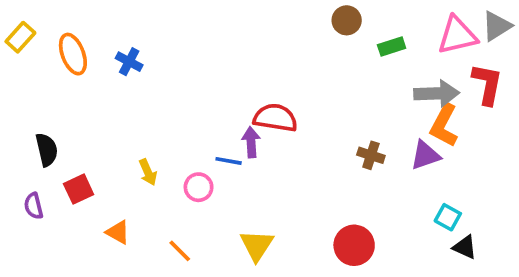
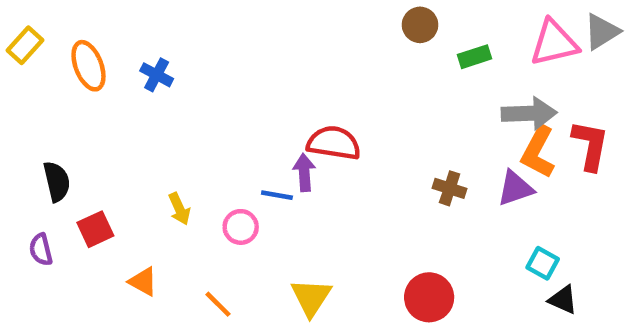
red L-shape: (487, 84) -> (590, 145), moved

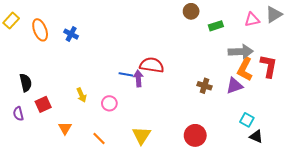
pink triangle: (554, 43) -> (252, 20), size x0.7
blue line: (277, 195) -> (126, 74), moved
orange triangle: (143, 281) -> (65, 128), turned 32

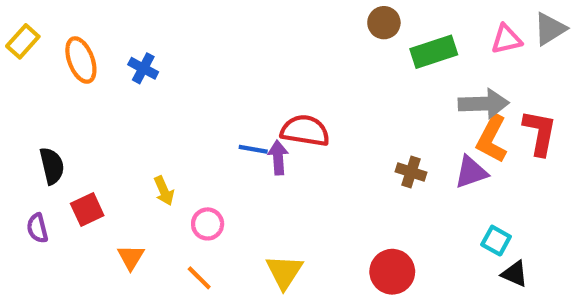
green rectangle: (216, 26) -> (434, 52), size x1.5
pink circle: (109, 103) -> (208, 224), moved

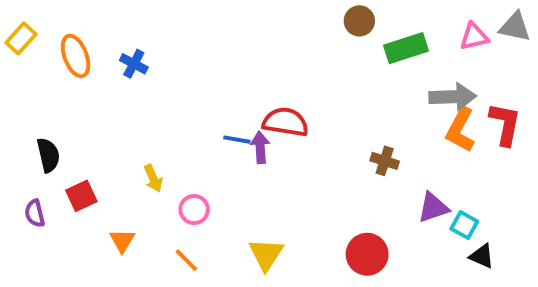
gray triangle: (550, 29) -> (515, 27), turned 44
purple triangle: (471, 172) -> (433, 208), moved

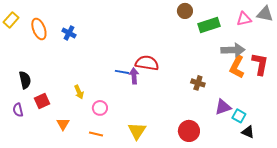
orange line: (186, 260) -> (96, 134), turned -32

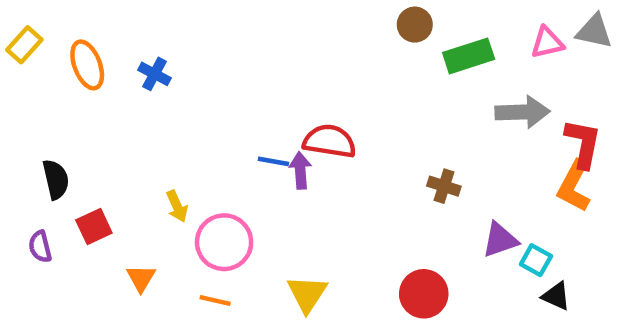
orange L-shape: (237, 67) -> (574, 186), moved
pink circle: (100, 108) -> (224, 242), size x1.6

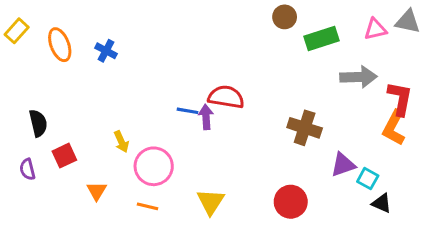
brown cross: (444, 186) -> (305, 128), size x1.5

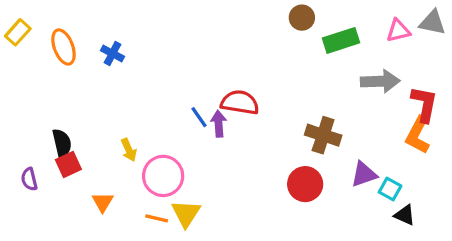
blue line: (188, 111) -> (199, 117), turned 45
black semicircle: (38, 123) -> (62, 143), moved
yellow triangle: (211, 202) -> (186, 213), moved
red circle: (291, 202) -> (305, 184), moved

